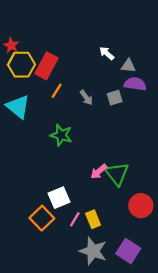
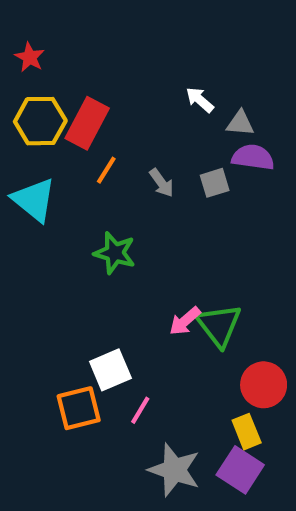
red star: (11, 45) -> (30, 57), moved
orange square: (42, 218) -> (79, 408), turned 30
yellow rectangle: (93, 219) -> (247, 432), moved

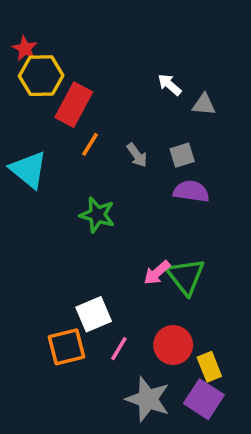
yellow hexagon: (40, 121) -> (41, 76), moved
purple semicircle: (253, 157) -> (191, 191), moved
red circle: (264, 385) -> (173, 345), moved

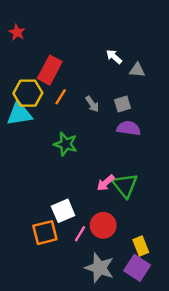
yellow hexagon: (41, 76) -> (28, 93), moved
cyan triangle: (29, 170) -> (19, 114), turned -48
red circle: (173, 345) -> (103, 225), moved

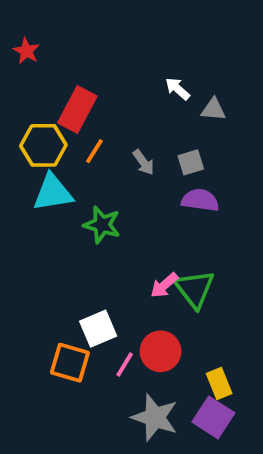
cyan triangle: (19, 114) -> (53, 193), moved
orange square: (45, 233) -> (70, 363), turned 30

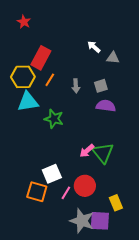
red star: (26, 51) -> (24, 22), moved
gray arrow: (144, 162) -> (76, 86), turned 32
purple square: (213, 417) -> (100, 221), moved, turned -30

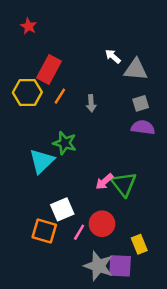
gray triangle: (113, 58) -> (136, 70), size x1.5
gray square: (101, 86) -> (141, 103), moved
cyan triangle: (28, 102) -> (42, 161), moved, turned -35
purple semicircle: (106, 106) -> (143, 127), moved

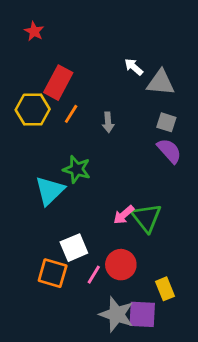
gray square: (141, 103) -> (166, 122), turned 35
purple semicircle: (143, 127) -> (169, 151), turned 40

